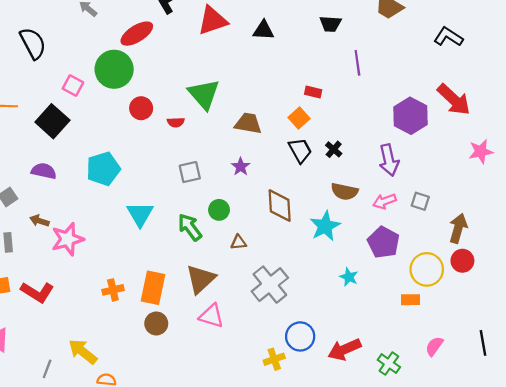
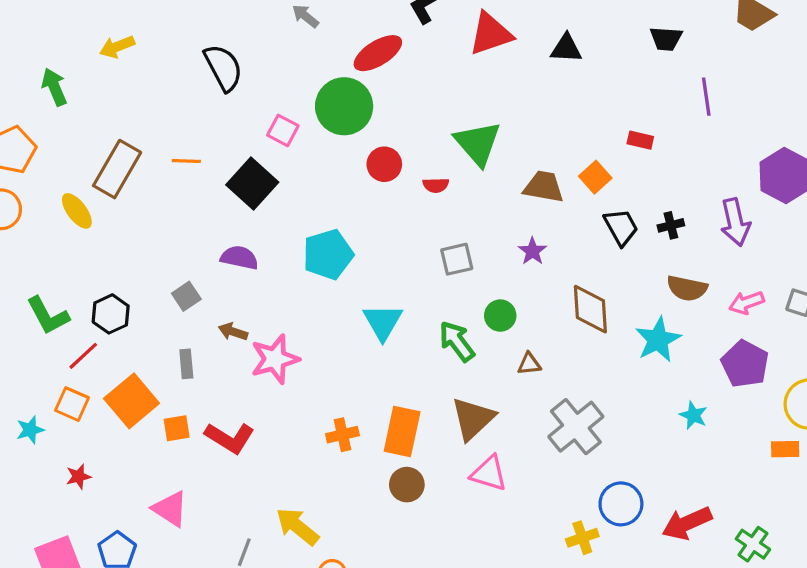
orange square: (299, 118) -> (595, 177), moved
black cross: (334, 149) -> (671, 225), turned 35
purple arrow: (389, 160) -> (735, 222), moved

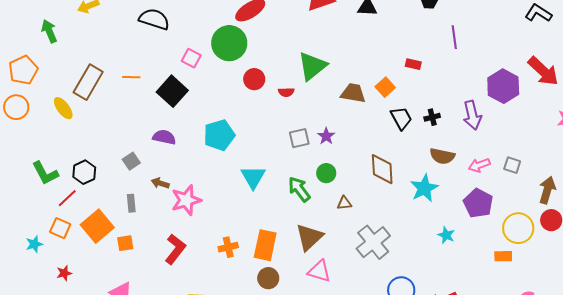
black semicircle: (223, 68) -> (154, 19), turned -44
green triangle: (478, 143) -> (312, 66), turned 32
purple star: (532, 251) -> (326, 136), moved
red L-shape: (230, 438) -> (175, 249), moved, turned -84

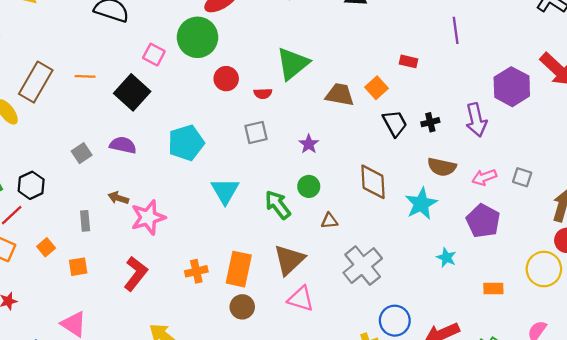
gray square: (299, 138) -> (256, 133), moved
gray square: (131, 161) -> (82, 153), moved
orange square: (97, 226) -> (46, 247), size x0.5
yellow circle: (518, 228) -> (544, 269), moved
orange rectangle: (503, 256) -> (493, 289), moved

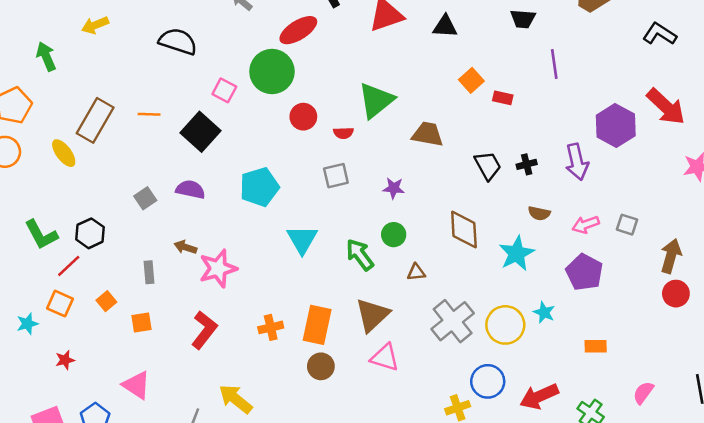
orange square: (376, 88) -> (471, 80), moved
purple star: (309, 144) -> (394, 188), turned -30
brown semicircle: (442, 167) -> (539, 213), size x0.7
yellow circle: (544, 269) -> (505, 325), moved

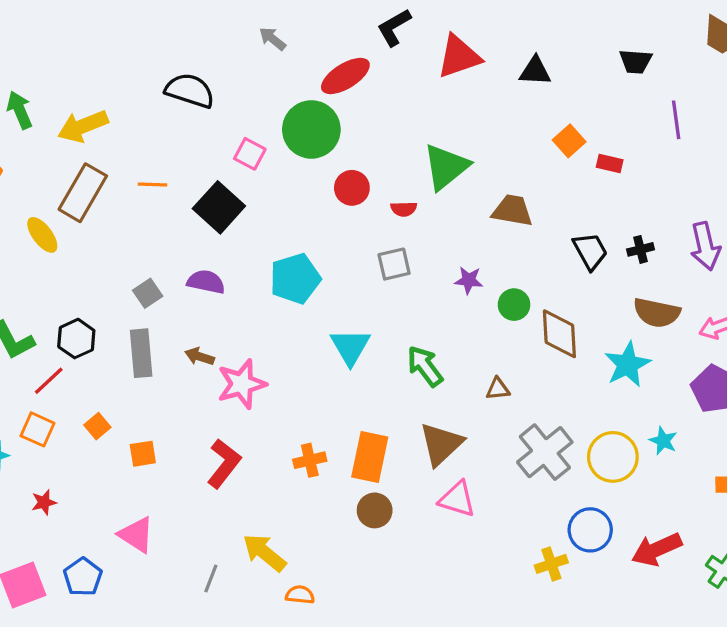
yellow arrow: (95, 25) -> (83, 126), moved, size x1.4
brown semicircle: (539, 213) -> (657, 313), size x1.6
green circle: (394, 235) -> (514, 305), moved
gray rectangle: (149, 272) -> (141, 353), moved, size x1.6

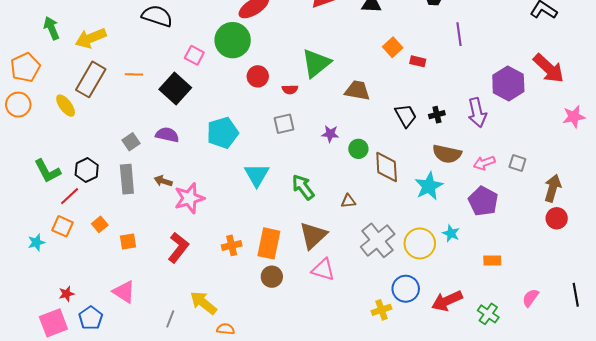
red star: (44, 502) -> (67, 294), moved

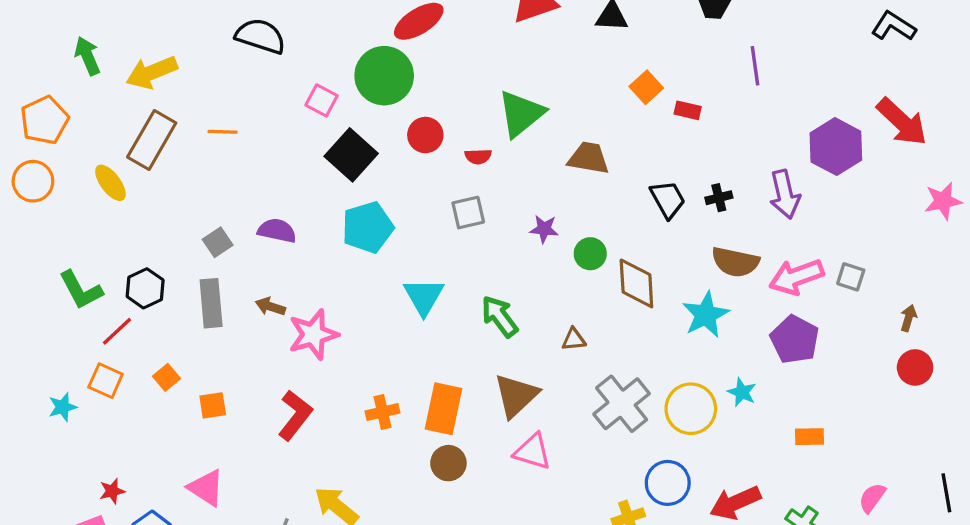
black square: (175, 88) -> (351, 155), moved
pink arrow: (484, 163) -> (796, 277), size x1.5
brown arrow: (553, 188) -> (908, 318), size x0.6

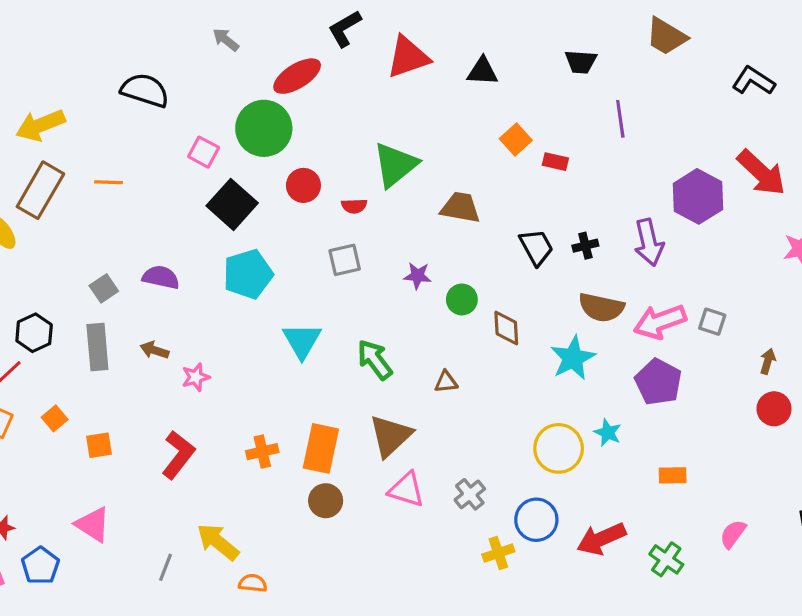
brown diamond: (636, 283) -> (506, 328), size x0.7
pink star: (313, 335) -> (196, 377), size x0.6
gray cross: (622, 404) -> (470, 494), moved, size x0.6

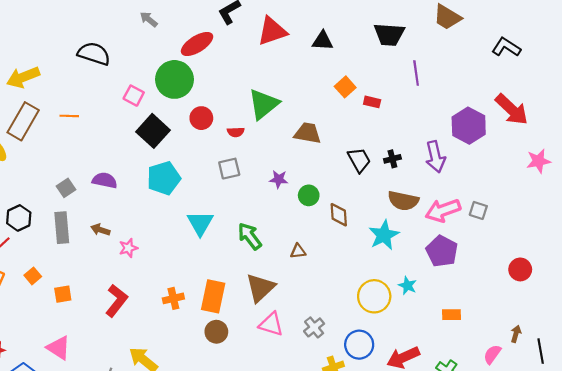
black trapezoid: (581, 62) -> (389, 34), size x1.4
brown arrow: (768, 361) -> (516, 334), moved

